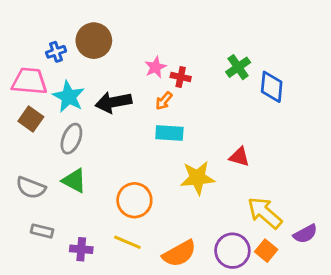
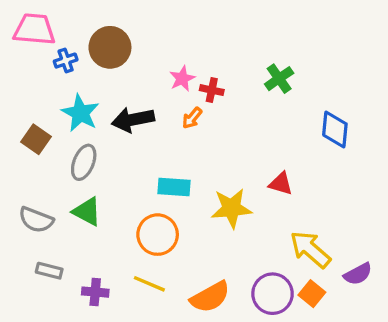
pink trapezoid: (29, 81) -> (34, 29), moved
blue diamond: (272, 87) -> (335, 129), moved
cyan rectangle: (169, 133) -> (174, 187), moved

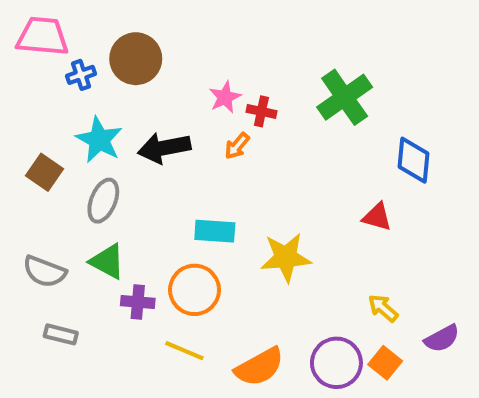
green cross: (279, 79) -> (345, 97), size x1.5
red triangle: (281, 184) -> (377, 217), moved
yellow arrow: (310, 249) -> (383, 308), size x0.6
purple cross: (95, 292) -> (138, 302), moved

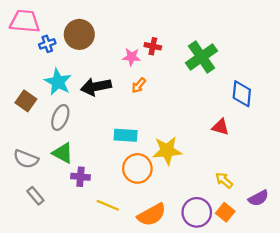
pink star: (225, 97) -> (131, 57), turned 30
red cross: (261, 111) -> (153, 46), moved
orange circle: (195, 290) -> (137, 168), moved
gray rectangle: (61, 334) -> (35, 196), turned 36

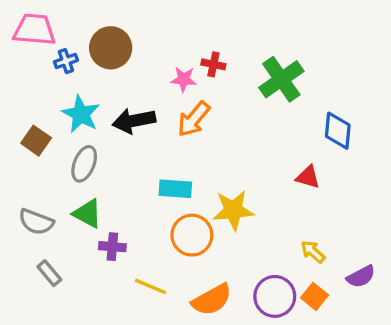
orange arrow: (139, 85) -> (194, 119), size x1.6

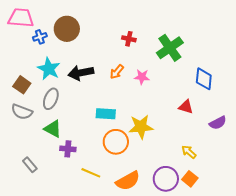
pink star: (184, 79) -> (142, 77), moved
orange arrow: (194, 119) -> (117, 72), size x0.7
gray semicircle: (36, 222) -> (22, 112), moved
purple semicircle: (361, 277) -> (218, 123), moved

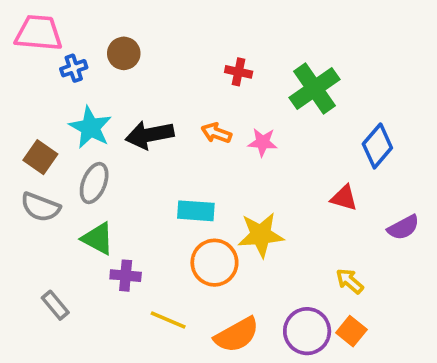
brown circle: (67, 29) -> (124, 53), size x0.7
orange arrow: (117, 72) -> (216, 133), turned 70
blue diamond: (204, 79) -> (377, 146), turned 35

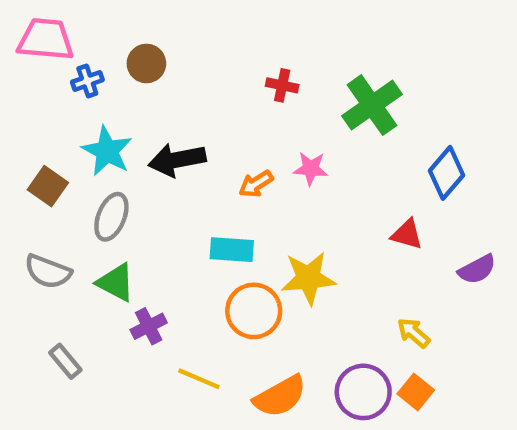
orange arrow: (216, 133) -> (256, 184), moved, turned -52
gray semicircle: (40, 207) -> (48, 271), moved
purple cross: (126, 276) -> (149, 326), turned -32

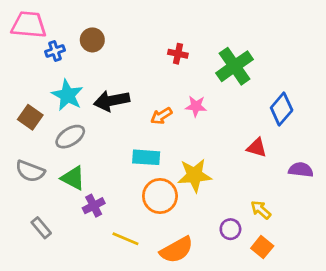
gray ellipse: (111, 217) -> (70, 137), turned 36
purple semicircle: (477, 269) -> (301, 170), turned -145
purple circle: (363, 392) -> (230, 229), moved, size x0.6

